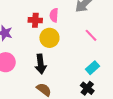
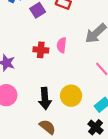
yellow circle: (49, 38) -> (71, 96), moved

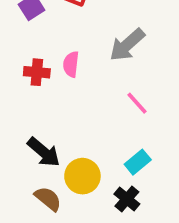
yellow circle: (71, 96) -> (82, 176), moved
black arrow: (45, 99) -> (44, 152), turned -45

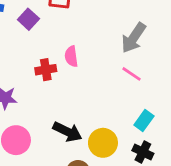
gray arrow: (127, 45) -> (134, 38), moved

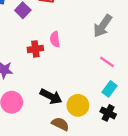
pink line: (132, 74) -> (107, 62), moved

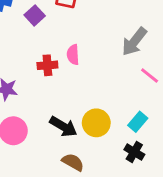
pink line: (107, 62) -> (150, 76), moved
yellow circle: (78, 105) -> (96, 123), moved

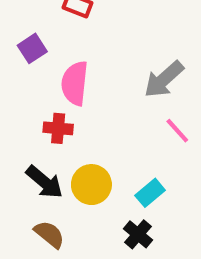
purple square: (35, 15) -> (32, 48), moved
pink semicircle: (73, 55) -> (75, 83), size x1.5
red cross: (47, 65) -> (58, 128), moved

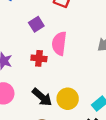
red cross: (58, 128) -> (39, 58), moved

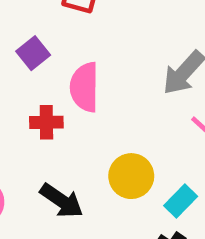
yellow circle: (68, 99) -> (131, 176), moved

